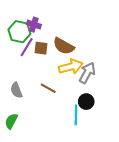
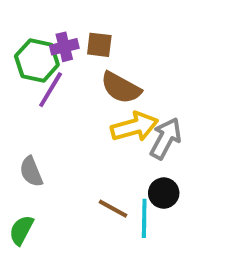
purple cross: (34, 25) -> (64, 47), turned -32
brown square: (41, 48) -> (99, 45), moved
brown line: (48, 88) -> (113, 209), moved

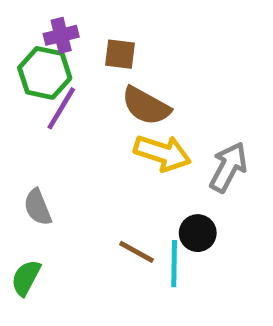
purple cross: (64, 47) -> (61, 35), moved
yellow arrow: (134, 127) -> (162, 153), turned 33
gray arrow: (166, 138) -> (228, 167), moved

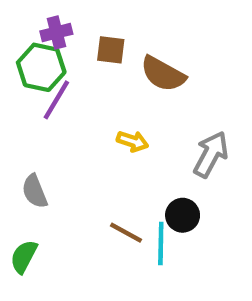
brown semicircle: (146, 106) -> (163, 74), moved
yellow arrow: (162, 153) -> (133, 141), moved, size x0.6

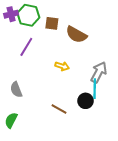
purple cross: (56, 33) -> (11, 14), moved
green hexagon: (41, 67) -> (28, 15), moved
cyan line: (161, 243) -> (95, 89), moved

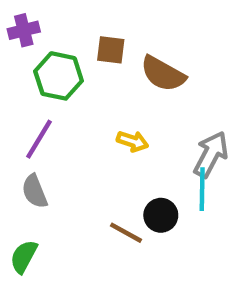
green hexagon: (28, 15) -> (59, 76), moved
purple line: (26, 47) -> (39, 139), moved
black circle: (86, 101) -> (161, 215), moved

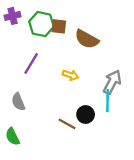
green hexagon: (59, 76) -> (41, 24), moved
purple line: (39, 139) -> (31, 63), moved
green semicircle: (24, 257) -> (13, 137), turned -54

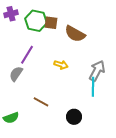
gray semicircle: (18, 102) -> (16, 74), moved, turned 56
black circle: (86, 115) -> (74, 117), moved
brown line: (67, 124) -> (41, 102), moved
green semicircle: (13, 137) -> (11, 118), turned -84

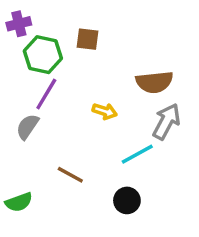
green hexagon: (36, 21) -> (43, 55), moved
brown semicircle: (75, 34) -> (154, 82), moved, turned -35
cyan line: (93, 87) -> (137, 154), moved, turned 60

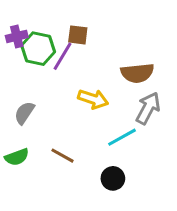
purple cross: (19, 24) -> (17, 36), moved
purple line: (46, 94) -> (63, 56), moved
yellow arrow: (105, 111) -> (93, 99), size x1.4
green semicircle: (19, 202) -> (17, 157), moved

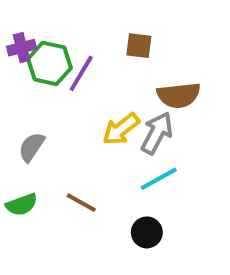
brown square: (78, 35) -> (139, 46), moved
yellow arrow: (93, 99) -> (121, 129), turned 124
gray arrow: (148, 108) -> (157, 133), moved

